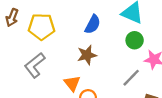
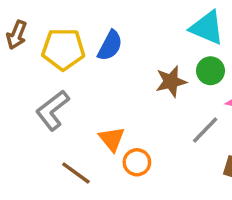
blue semicircle: (93, 24) -> (110, 46), moved
brown star: (87, 55) -> (171, 81), moved

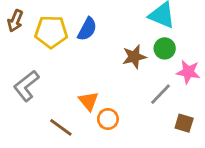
gray L-shape: (53, 110) -> (26, 86), moved

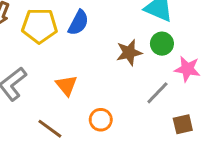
orange triangle: (89, 101) -> (66, 85), moved
brown square: (184, 123) -> (183, 124), turned -30

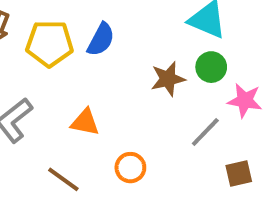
orange triangle: (66, 85) -> (85, 122), turned -40

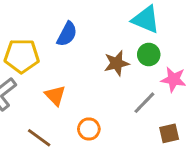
yellow pentagon: (50, 43) -> (22, 56), moved
orange triangle: (85, 122) -> (55, 95), turned 35

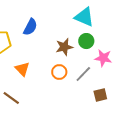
orange circle: (89, 129) -> (59, 72), moved

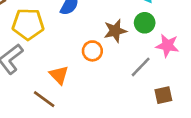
orange triangle: (22, 69) -> (59, 75), moved
orange circle: (59, 72) -> (92, 51), moved

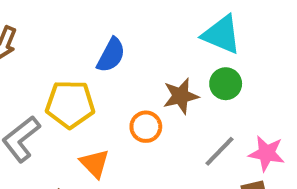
yellow pentagon: (28, 24) -> (70, 104), moved
pink star: (167, 46) -> (267, 153), moved

